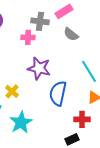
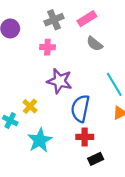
gray cross: (40, 21) -> (54, 20), moved, turned -30
red cross: (82, 119) -> (85, 137), moved

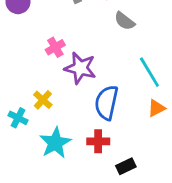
pink cross: (47, 47) -> (55, 47), moved, turned -32
red cross: (85, 137) -> (98, 141), moved

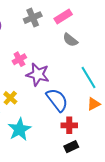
blue semicircle: (107, 103) -> (57, 100), turned 130
red cross: (98, 141) -> (69, 125), moved

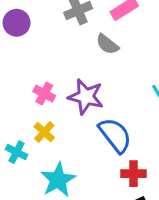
gray semicircle: (70, 40) -> (107, 44), moved
pink cross: (19, 59) -> (44, 94), moved, turned -32

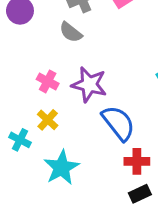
gray semicircle: (107, 44) -> (71, 32), moved

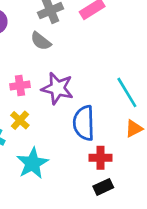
pink cross: (48, 81) -> (20, 86), turned -36
blue semicircle: (118, 123) -> (84, 123), turned -144

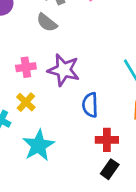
blue semicircle: (84, 123) -> (90, 105), size x0.7
black rectangle: (103, 187) -> (110, 169), turned -30

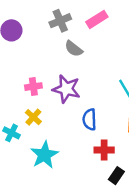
gray semicircle: (47, 23) -> (74, 49), moved
black rectangle: (110, 169) -> (116, 176), moved

